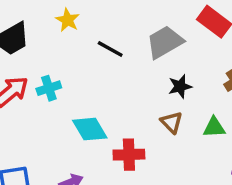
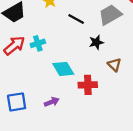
black star: (180, 86) -> (96, 42), moved

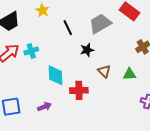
black line: (76, 19) -> (68, 28), turned 35
cyan diamond: (63, 69) -> (56, 75), turned 30

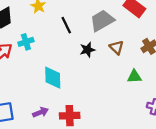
cyan cross: (31, 51) -> (26, 42), moved
brown triangle: (104, 71) -> (117, 47), moved
red cross: (79, 90) -> (70, 116), moved

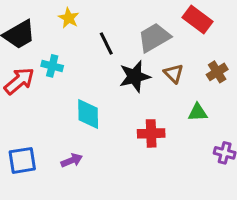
cyan cross: (26, 42) -> (52, 66), turned 32
black star: (87, 50) -> (135, 76), size x1.5
red cross: (70, 116) -> (151, 133), moved

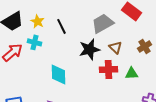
yellow star: (69, 18) -> (38, 21), moved
black line: (106, 43) -> (62, 26), moved
red cross: (151, 133) -> (109, 69), moved

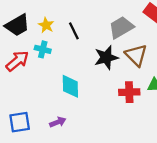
brown triangle: (116, 47) -> (136, 55), size x1.5
red cross: (109, 69) -> (129, 92), moved

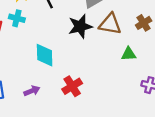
brown triangle: (136, 55) -> (110, 24), turned -35
red cross: (129, 92) -> (72, 86), moved, turned -30

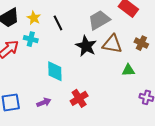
brown cross: (144, 23) -> (141, 43), turned -32
black star: (80, 26) -> (86, 46), turned -30

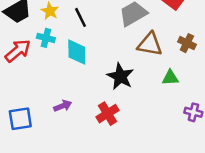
black star: (86, 46) -> (120, 76), moved
cyan diamond: (55, 71) -> (77, 52), moved
purple arrow: (44, 102) -> (63, 106), moved

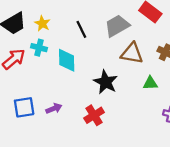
black line: (81, 17) -> (81, 29), moved
blue square: (20, 119) -> (24, 107), moved

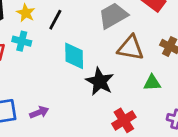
black line: (81, 29) -> (55, 20), moved, turned 54
cyan diamond: (67, 60) -> (74, 56), moved
red cross: (94, 115) -> (124, 120), moved

